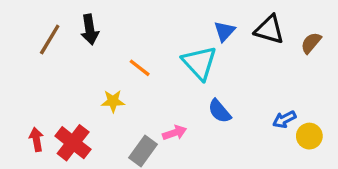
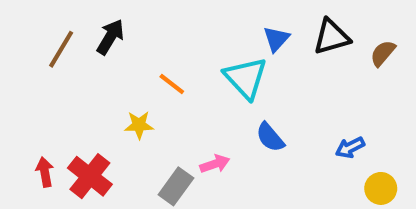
black arrow: (90, 30) -> (110, 37), turned -140
black triangle: (269, 30) -> (332, 37), turned -32
yellow circle: (309, 136) -> (381, 188), moved

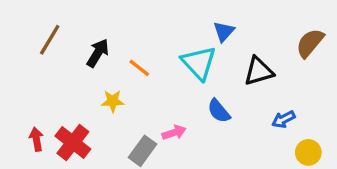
black arrow: (110, 37) -> (98, 53), moved
black triangle: (332, 37) -> (259, 71), moved
brown semicircle: (383, 53) -> (310, 43), size x1.4

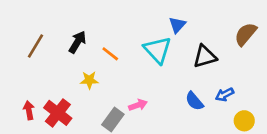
brown line: (50, 40) -> (35, 46), moved
blue semicircle: (219, 111) -> (194, 101), moved

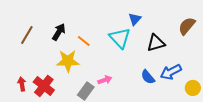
yellow star: (89, 80) -> (68, 61), size x1.6
blue arrow: (225, 95) -> (171, 72), size x1.5
yellow circle: (244, 121) -> (193, 88), moved

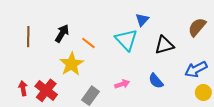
brown line: (27, 35) -> (28, 37), turned -30
yellow star: (68, 61) -> (71, 64), turned -30
blue arrow: (171, 72) -> (196, 69), moved
pink arrow: (105, 80) -> (122, 84), moved

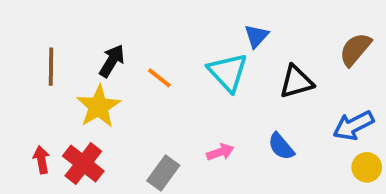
yellow star: (71, 64) -> (99, 106), moved

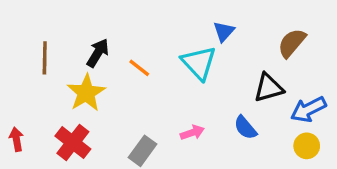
brown semicircle: (355, 49) -> (292, 43), moved
black triangle: (296, 82) -> (269, 88), moved
red arrow: (41, 160) -> (16, 139), moved
yellow circle: (367, 167) -> (307, 146), moved

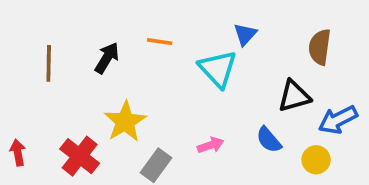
brown semicircle: (292, 43) -> (320, 47), turned -32
orange line: (139, 68) -> (160, 42), moved, turned -30
yellow star: (86, 93) -> (125, 122), moved
yellow circle: (307, 146) -> (316, 160), moved

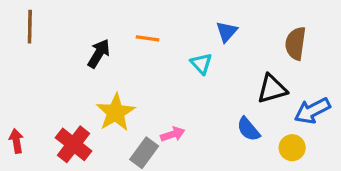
brown line: (49, 63) -> (30, 27), moved
cyan triangle: (218, 69) -> (201, 64), size x0.6
pink arrow: (211, 145) -> (173, 134), moved

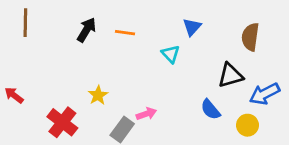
black arrow: (99, 54) -> (87, 30), moved
yellow star: (116, 112) -> (98, 95), size x0.6
red arrow: (16, 141) -> (14, 95), moved, turned -42

